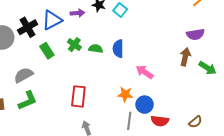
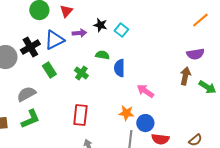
green cross: (74, 45) -> (81, 73), moved
green semicircle: (96, 49) -> (102, 55), moved

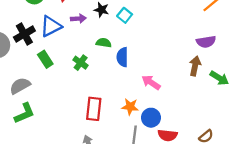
red rectangle: (80, 115) -> (94, 109), moved

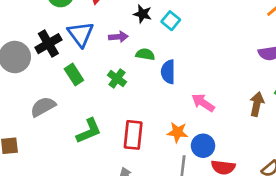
purple arrow: (78, 19) -> (118, 37), moved
blue triangle: (51, 26) -> (81, 34), turned -40
brown arrow: (195, 66) -> (257, 104), moved
green L-shape: (24, 113) -> (89, 131), moved

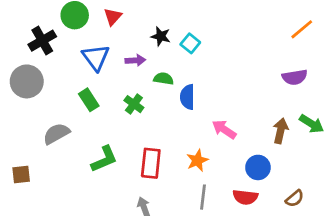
black cross: (48, 44) -> (42, 41), moved
orange star: (177, 132) -> (197, 160), turned -30
blue circle: (203, 146) -> (258, 167), moved

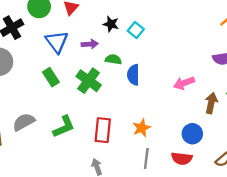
green cross: (134, 104) -> (89, 81), size x1.5
pink arrow: (224, 129) -> (184, 83), moved, turned -54
gray semicircle: (56, 134) -> (24, 122), moved

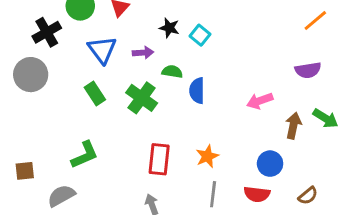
gray semicircle: (24, 122) -> (61, 196), moved
green L-shape: (64, 127) -> (85, 155), moved

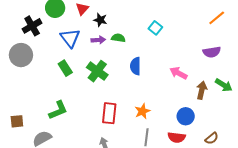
black star: (169, 28) -> (100, 20), moved
cyan square: (200, 35) -> (155, 28), moved
green semicircle: (172, 72) -> (118, 38), moved
pink arrow: (260, 101) -> (179, 73), turned 48

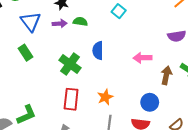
green cross: (97, 71) -> (70, 64), moved
pink arrow: (179, 73) -> (142, 58), turned -30
green L-shape: (58, 110) -> (26, 115), moved

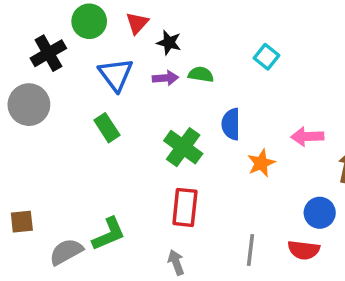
orange star: (105, 97) -> (261, 163), moved

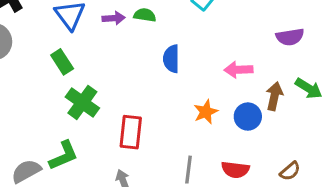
green cross: (183, 147) -> (82, 102), moved
orange star: (261, 163) -> (206, 112), moved
blue circle: (320, 213) -> (248, 117), moved

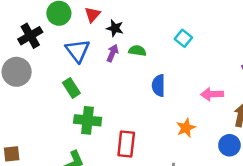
purple arrow: (114, 18) -> (112, 53), turned -63
green cross: (82, 102) -> (88, 120), turned -30
blue circle: (248, 117) -> (229, 145), moved

